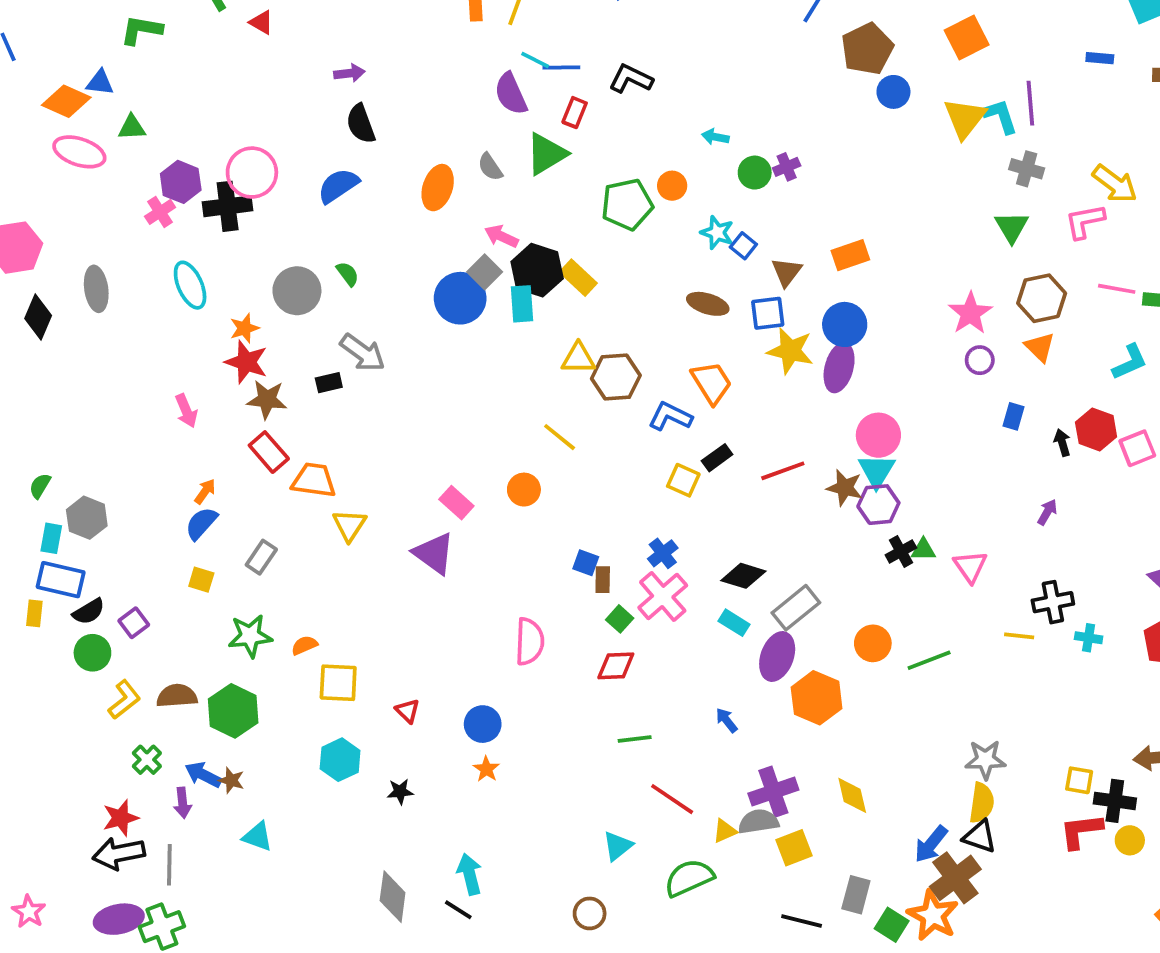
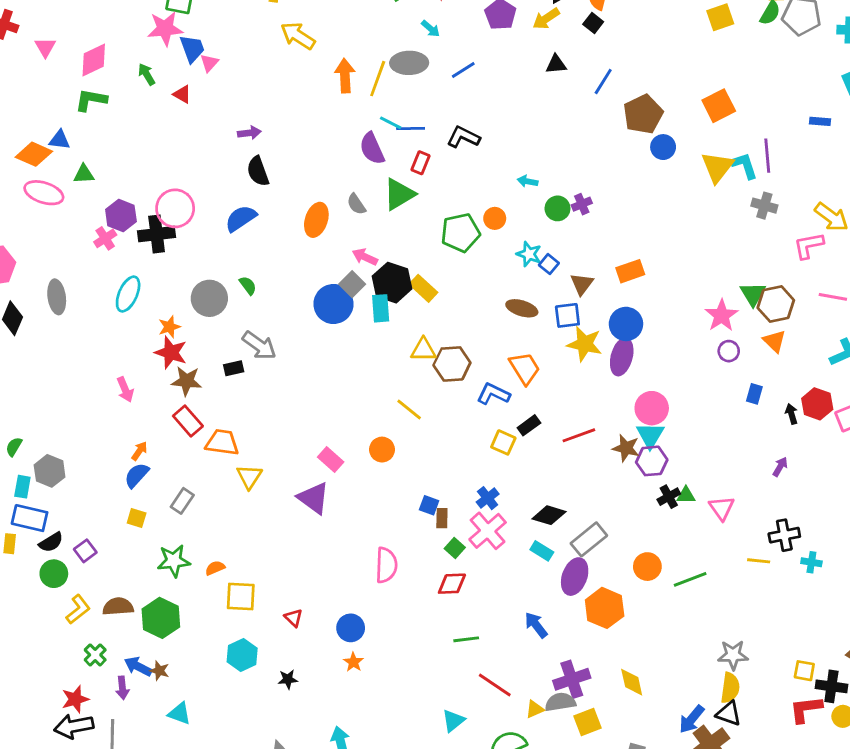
green triangle: (1012, 227) -> (753, 294), moved
cyan ellipse: (190, 285) -> (128, 294), turned 48
blue arrow: (726, 720) -> (536, 625), size x1.4

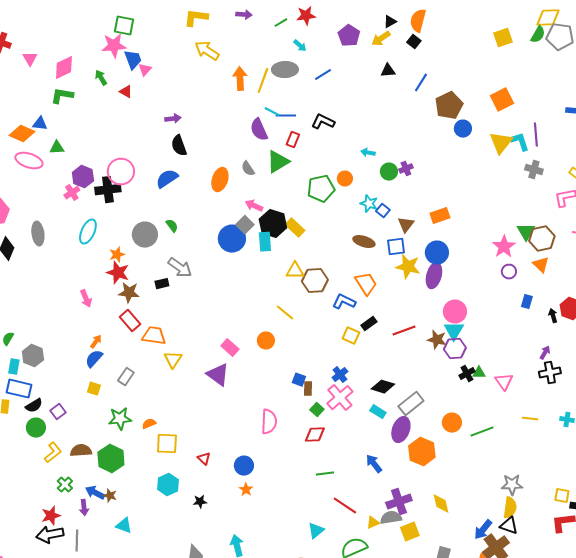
black cross: (784, 535) -> (550, 373), moved

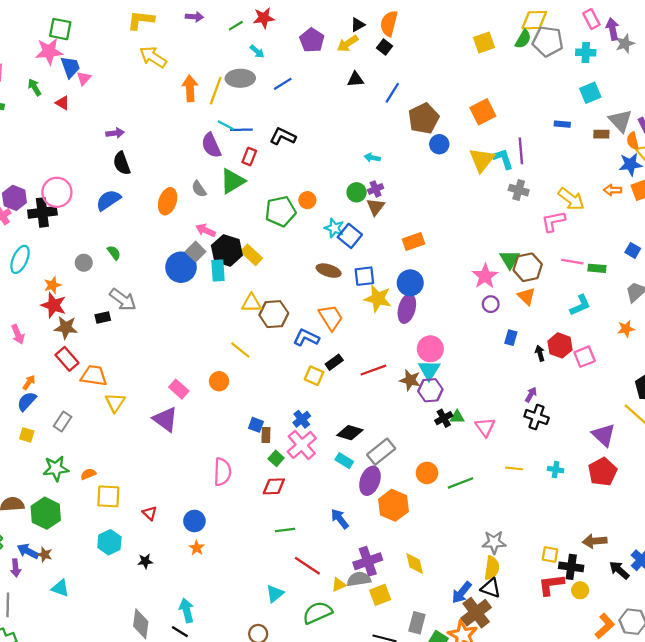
cyan arrow: (368, 153) -> (372, 158), moved
blue square: (383, 211) -> (350, 236), size x1.5
brown triangle: (406, 225) -> (376, 207), moved
gray circle: (145, 235) -> (84, 263), size x0.6
black cross: (550, 373) -> (537, 417), turned 30

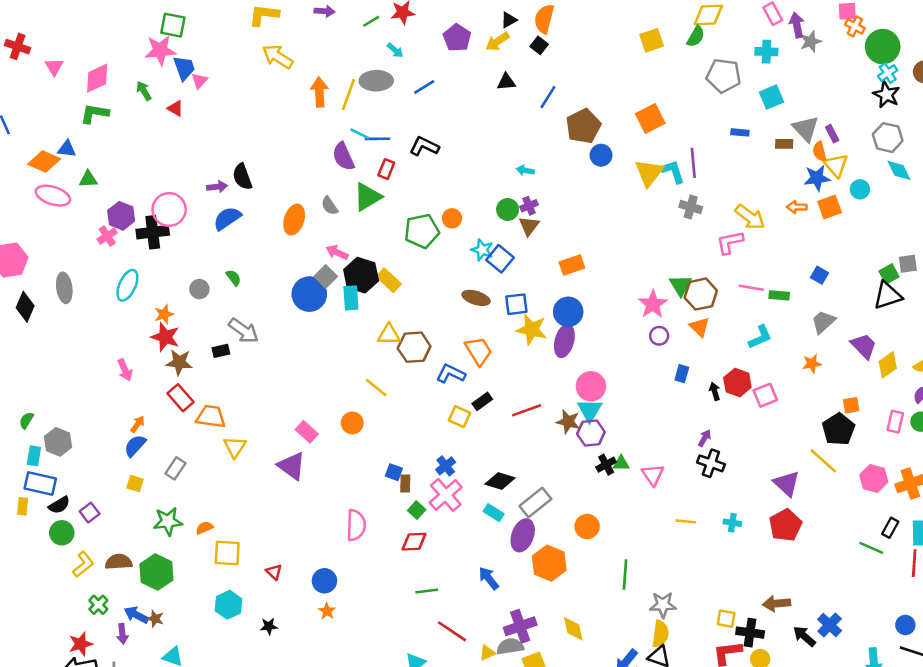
gray pentagon: (548, 41) -> (724, 76), moved
purple arrow: (115, 133) -> (217, 187), moved
green line: (461, 483) -> (625, 574), moved, turned -65

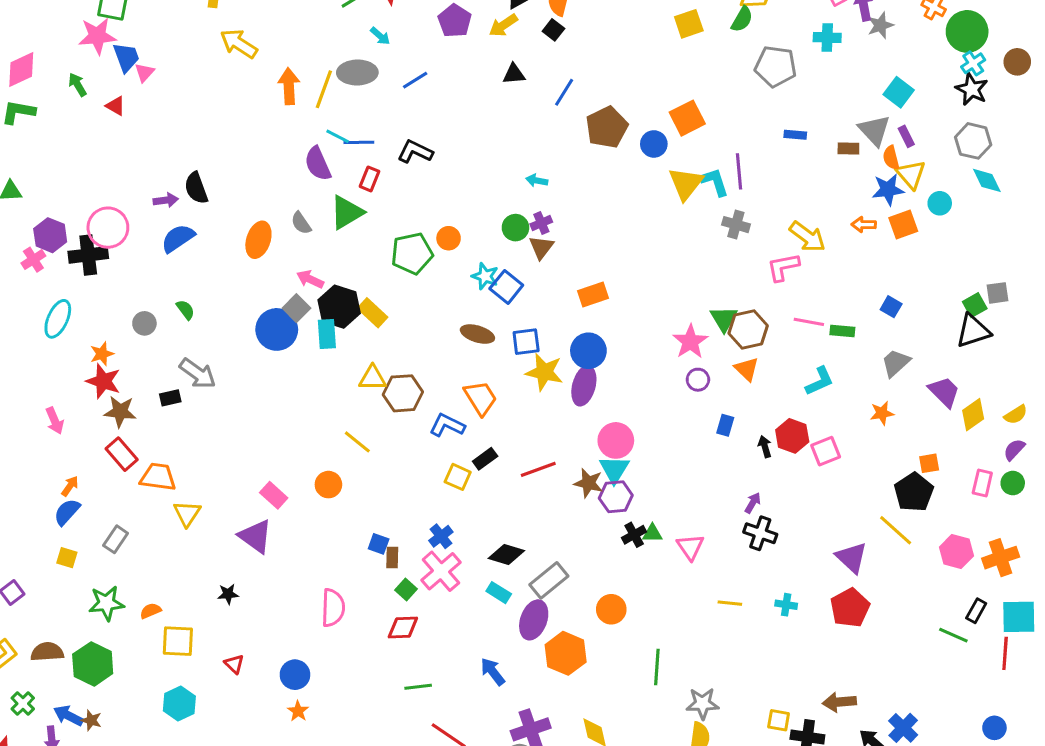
cyan square: (772, 97) -> (899, 92), moved, turned -30
blue circle: (601, 155) -> (654, 144), moved
black star: (269, 626) -> (228, 594), moved

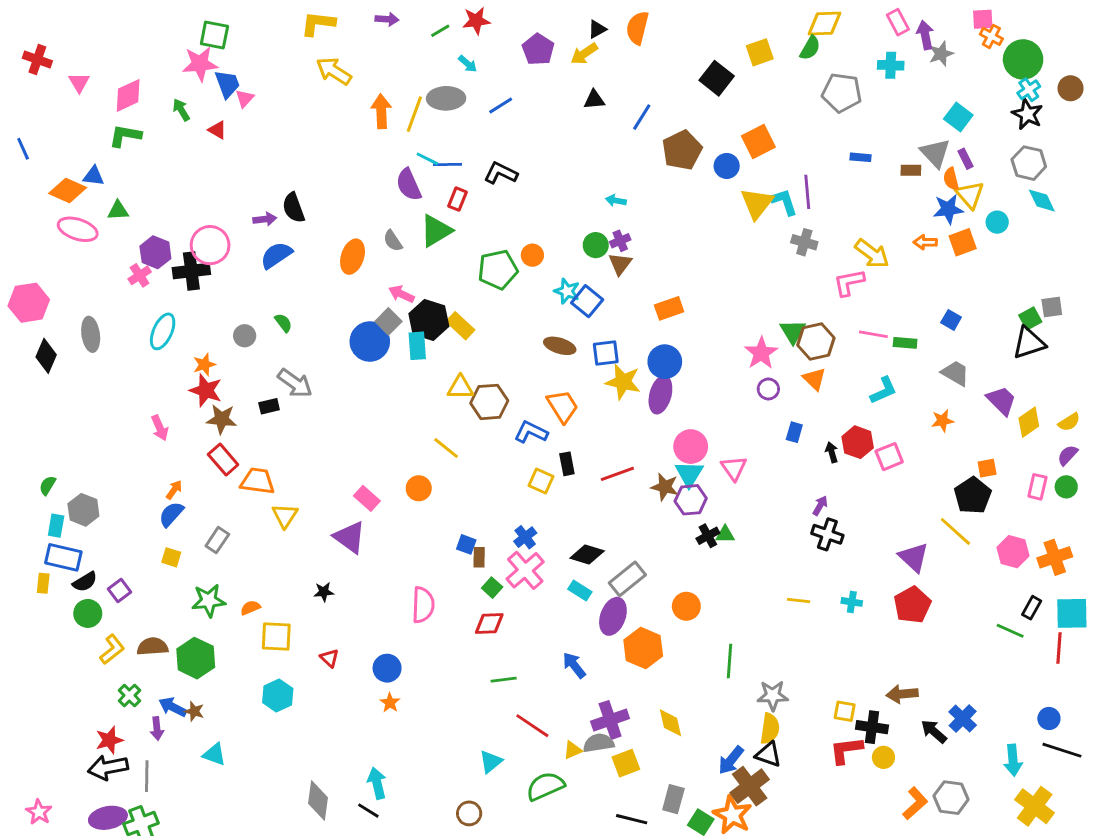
black square: (553, 30) -> (717, 78), moved, size x1.6
gray trapezoid: (896, 363) -> (955, 373), turned 72
black rectangle: (485, 459) -> (567, 464), turned -65
pink triangle: (690, 547) -> (734, 468), moved

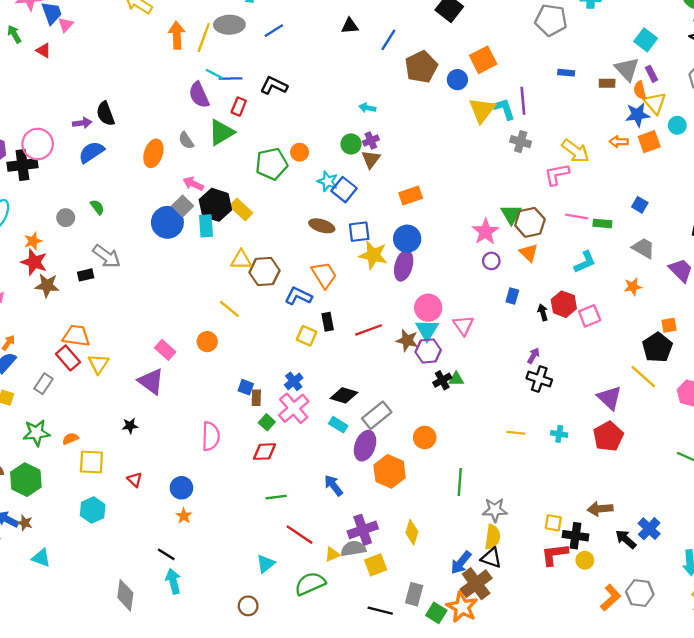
red rectangle: (223, 459) -> (68, 358), moved
yellow diamond: (671, 723) -> (412, 532), turned 30
black line: (368, 811) -> (166, 554), moved

